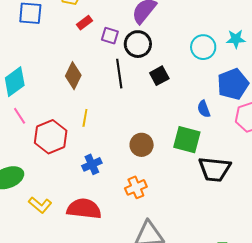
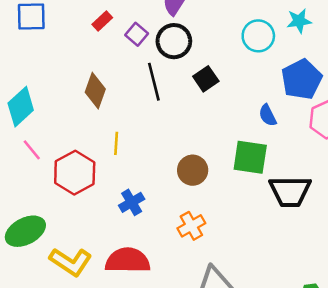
purple square: (110, 36) -> (137, 34), turned 30
yellow L-shape: (40, 205) -> (71, 262), size x1.4

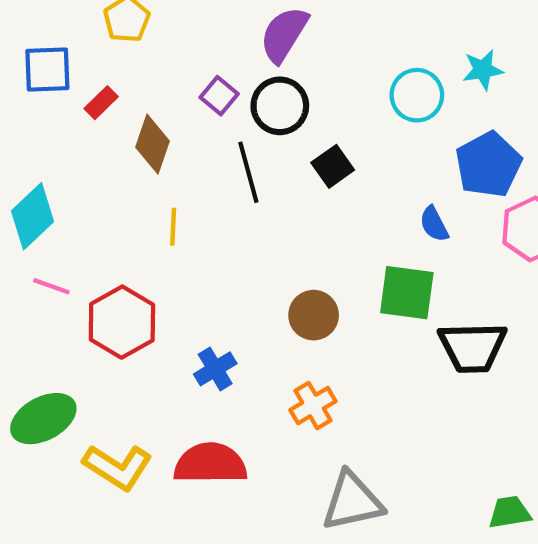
red rectangle: (102, 21) -> (101, 103), moved
brown diamond: (95, 91) -> (152, 144), moved
yellow line: (116, 143) -> (173, 227), moved
pink line: (32, 150) -> (51, 286), turned -30

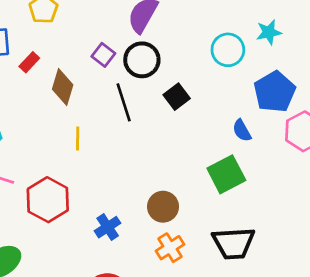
green square: (407, 293) -> (226, 174), turned -33
brown circle: (314, 315) -> (163, 207), moved
black trapezoid: (472, 347) -> (234, 243), moved

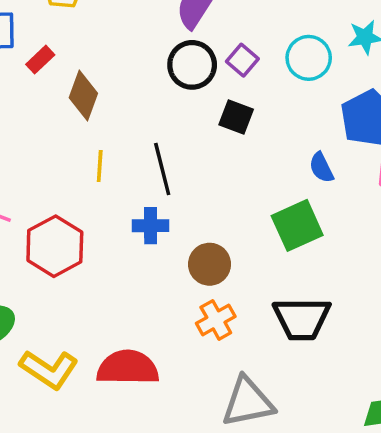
purple square: (103, 55) -> (242, 60), moved
black square: (177, 97) -> (236, 117), turned -35
black line: (124, 102) -> (162, 169), moved
blue cross: (108, 227) -> (151, 226), moved, turned 30

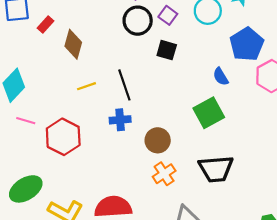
yellow line: (100, 166) -> (86, 86), turned 72

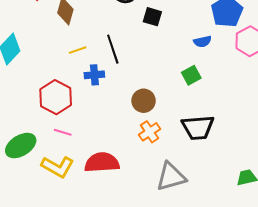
blue semicircle: (221, 77) -> (202, 42), turned -72
green square: (209, 113) -> (191, 75), size x0.7
blue cross: (120, 120) -> (94, 75), moved
pink line: (26, 121) -> (63, 132), moved

